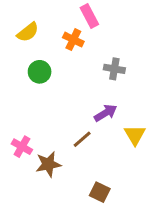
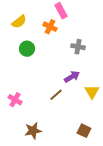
brown star: (48, 164) -> (33, 131), moved
brown square: (100, 192) -> (84, 131), moved

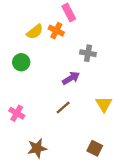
yellow semicircle: (19, 22) -> (35, 32), moved
green circle: (27, 49) -> (21, 62), moved
purple arrow: (72, 77) -> (71, 78), moved

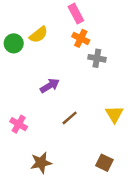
orange cross: (56, 31) -> (81, 38), moved
green circle: (21, 62) -> (14, 43), moved
purple arrow: (71, 78) -> (50, 86), moved

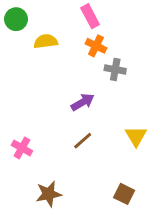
yellow semicircle: (39, 35) -> (46, 41), turned -150
green circle: (14, 43) -> (16, 19), moved
purple arrow: (50, 86) -> (83, 102), moved

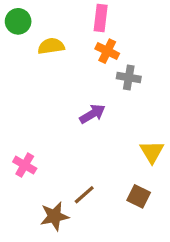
pink rectangle: (90, 16) -> (101, 18), turned 35
brown line: (83, 141) -> (84, 195), moved
brown square: (124, 194) -> (139, 196), moved

